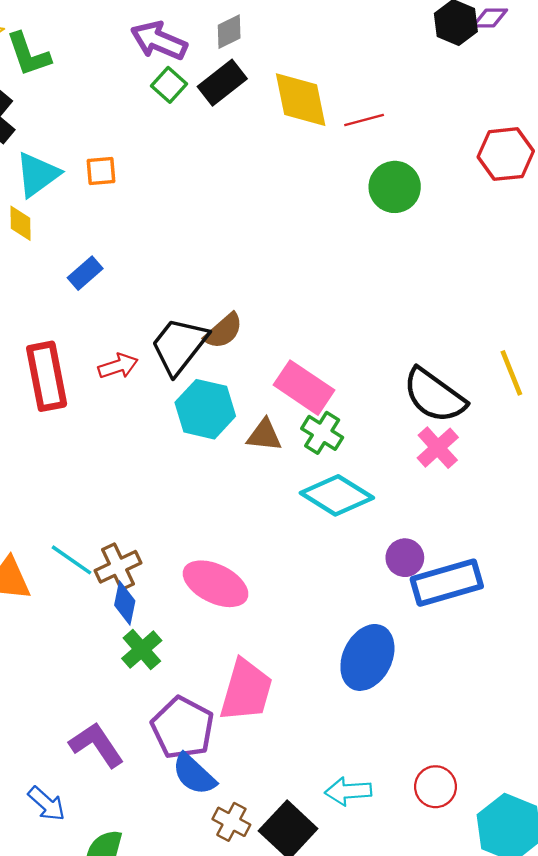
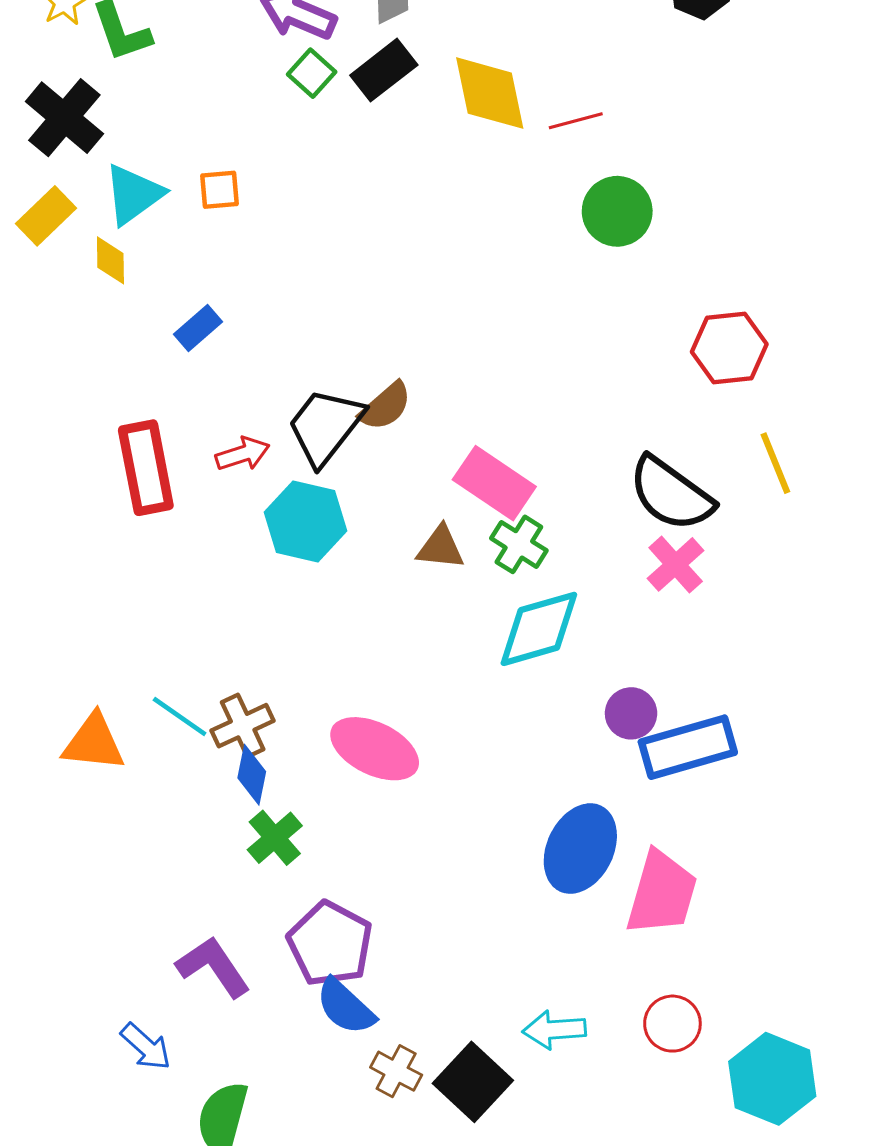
red hexagon: (506, 154) -> (729, 348), moved
cyan hexagon: (205, 409) -> (305, 521), moved
cyan diamond: (337, 495) -> (539, 629), turned -48
pink trapezoid: (246, 690) -> (662, 893), moved

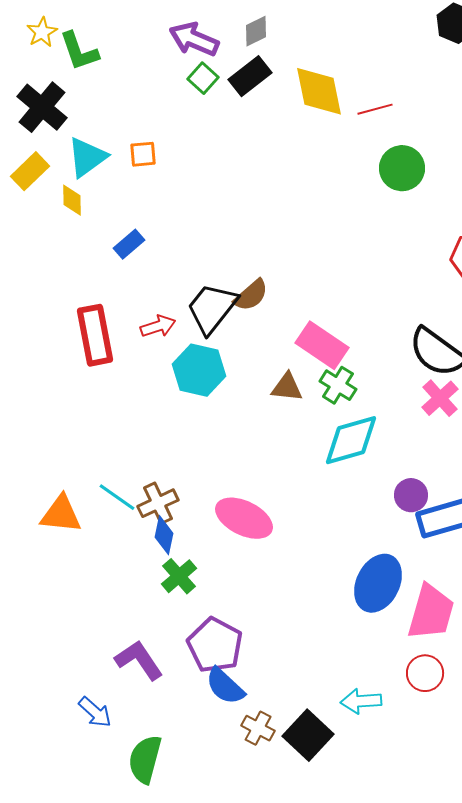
red circle: (672, 1024) -> (425, 673), moved

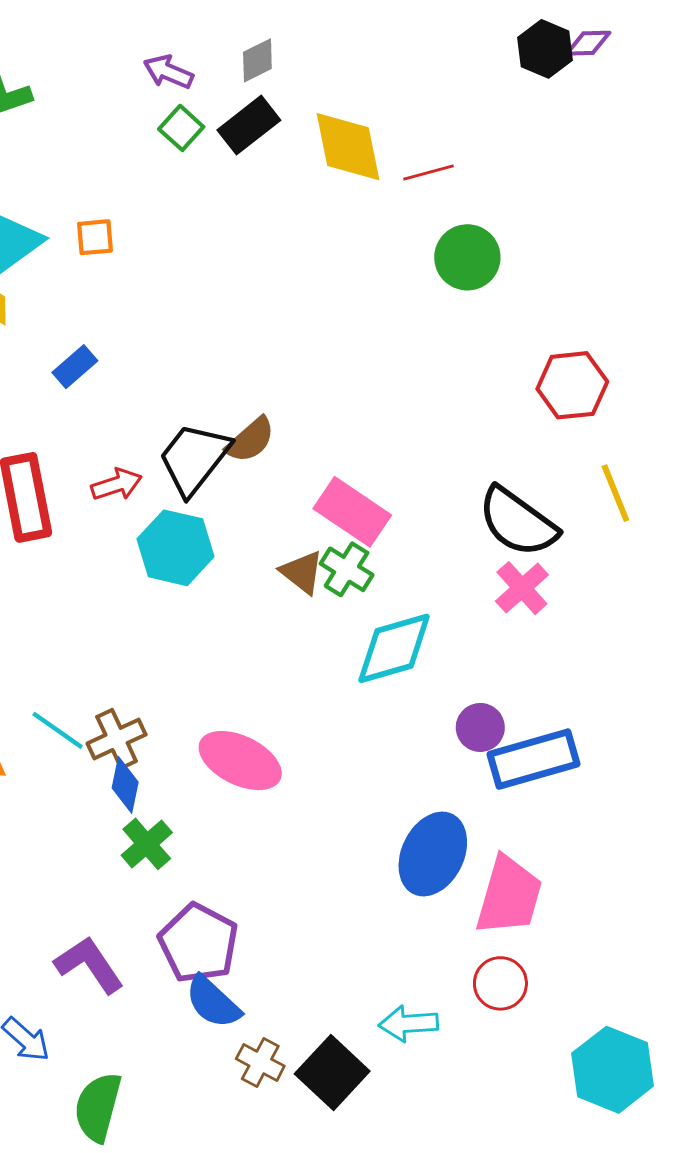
purple arrow: (194, 39) -> (168, 72), size x0.7
green cross: (338, 385) -> (347, 569), moved
brown triangle: (287, 387) -> (302, 572), turned 32

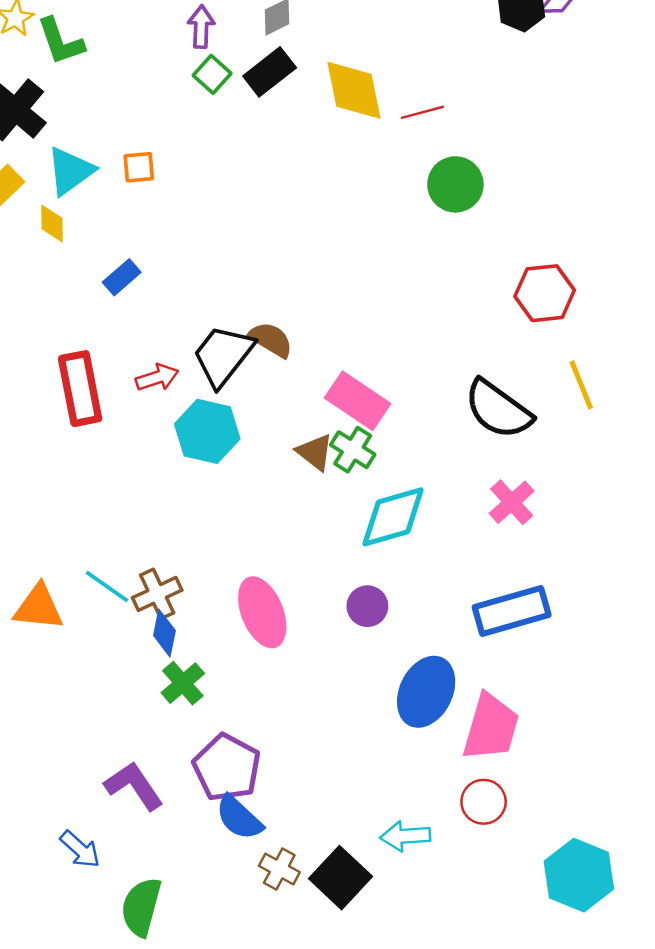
purple arrow: (168, 72) -> (201, 27), turned 69
brown semicircle: (250, 440) -> (271, 340), turned -108
pink cross: (522, 588) -> (512, 502), moved
purple circle: (480, 727) -> (367, 606), moved
pink ellipse: (240, 761) -> (262, 612), turned 42

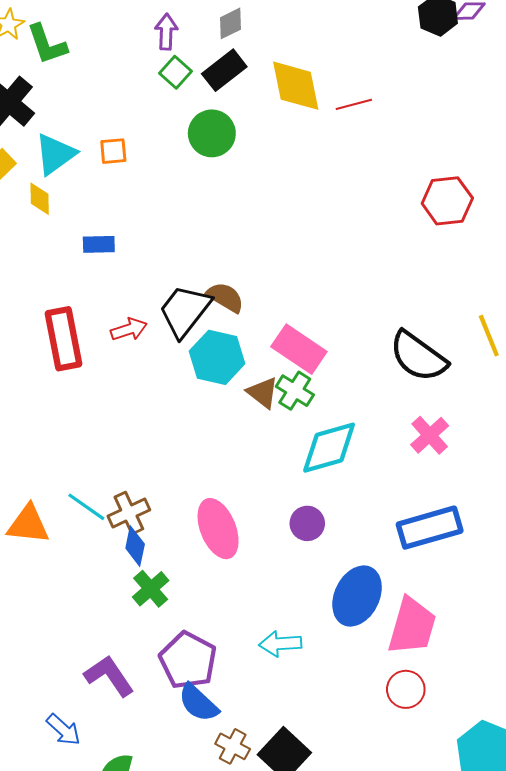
green circle: (455, 184) -> (212, 133), moved
blue rectangle: (122, 277) -> (99, 244), turned 40
red hexagon: (545, 293) -> (447, 201), moved
cyan hexagon: (207, 431) -> (217, 357), moved
cyan arrow: (405, 836) -> (280, 644), moved

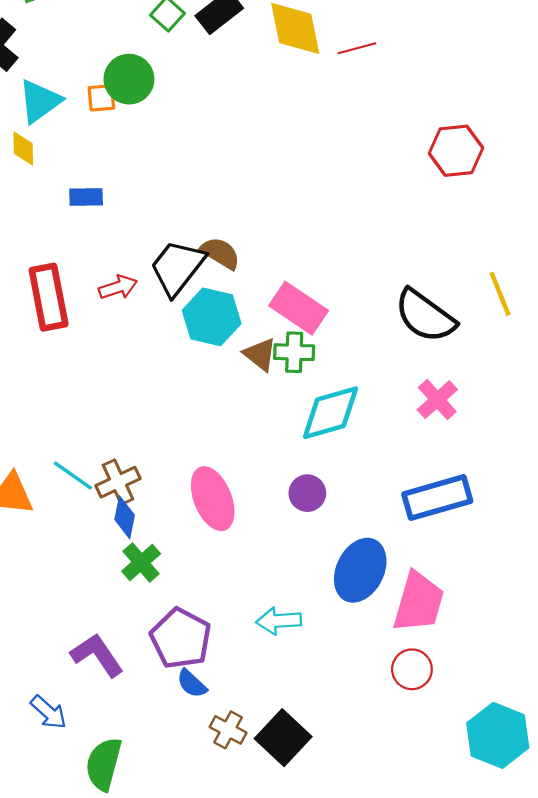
green circle: (212, 133) -> (129, 79), moved
green cross: (295, 391) -> (294, 352), turned -30
blue semicircle: (198, 703) -> (192, 684), size x0.7

